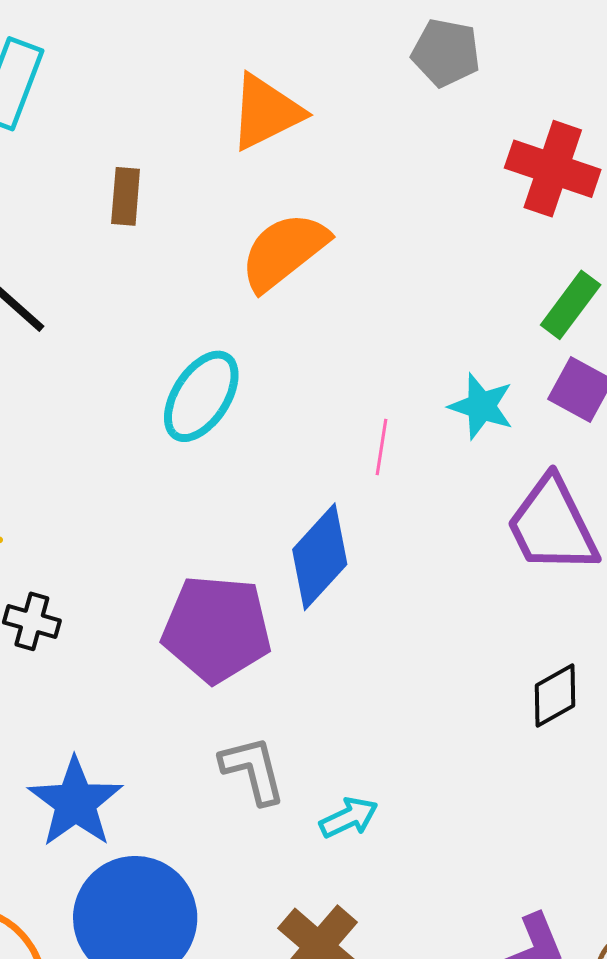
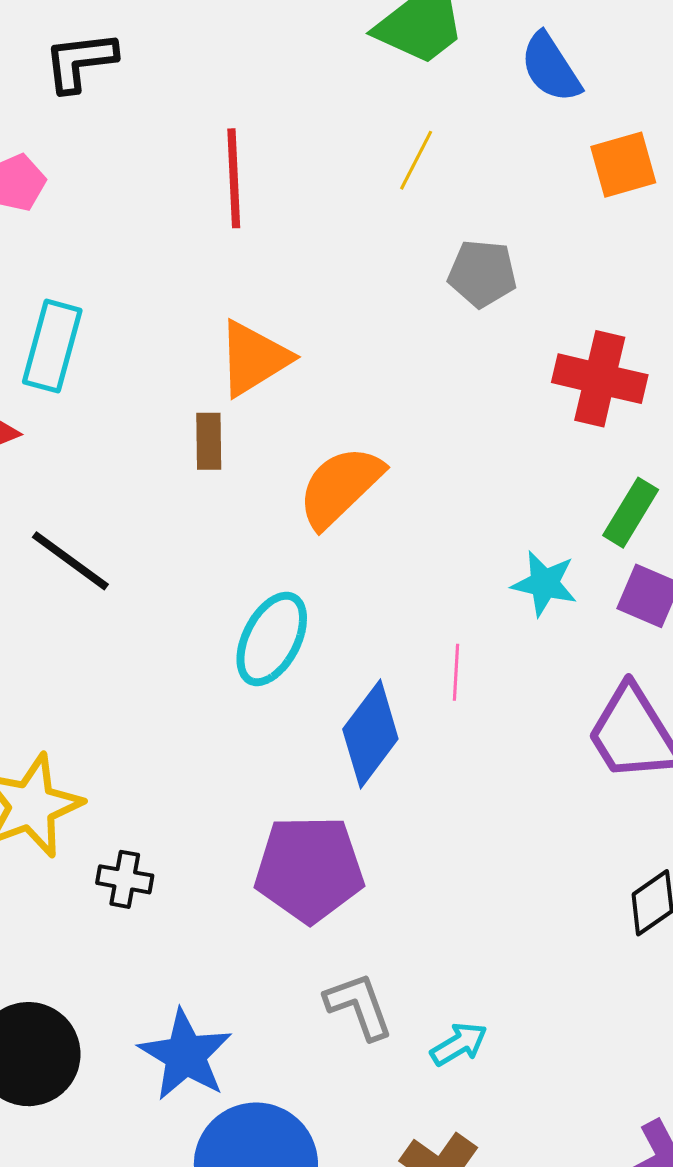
orange triangle: (266, 112) -> (254, 358), moved
brown rectangle: (126, 196) -> (209, 441), moved
cyan star: (481, 406) -> (544, 584), moved
blue diamond: (320, 557) -> (370, 734), moved

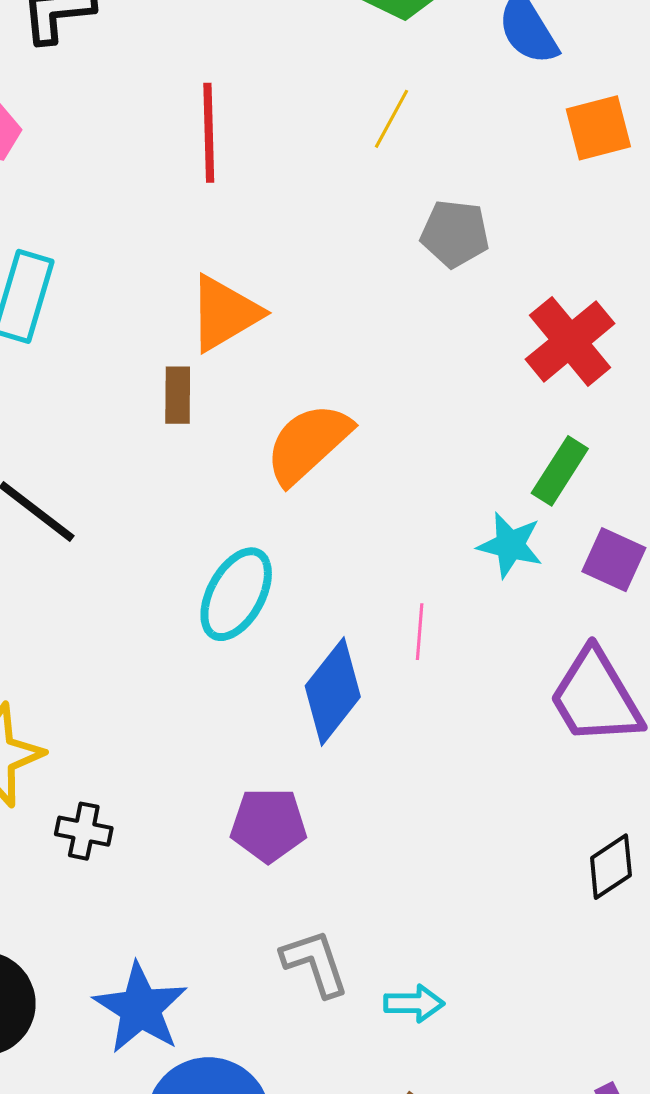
red cross: (600, 379) -> (570, 341), turned 36
green rectangle: (631, 513) -> (560, 471), moved
purple pentagon: (309, 869) -> (269, 825), size x0.7
cyan arrow: (459, 1044) -> (414, 1003), turned 30

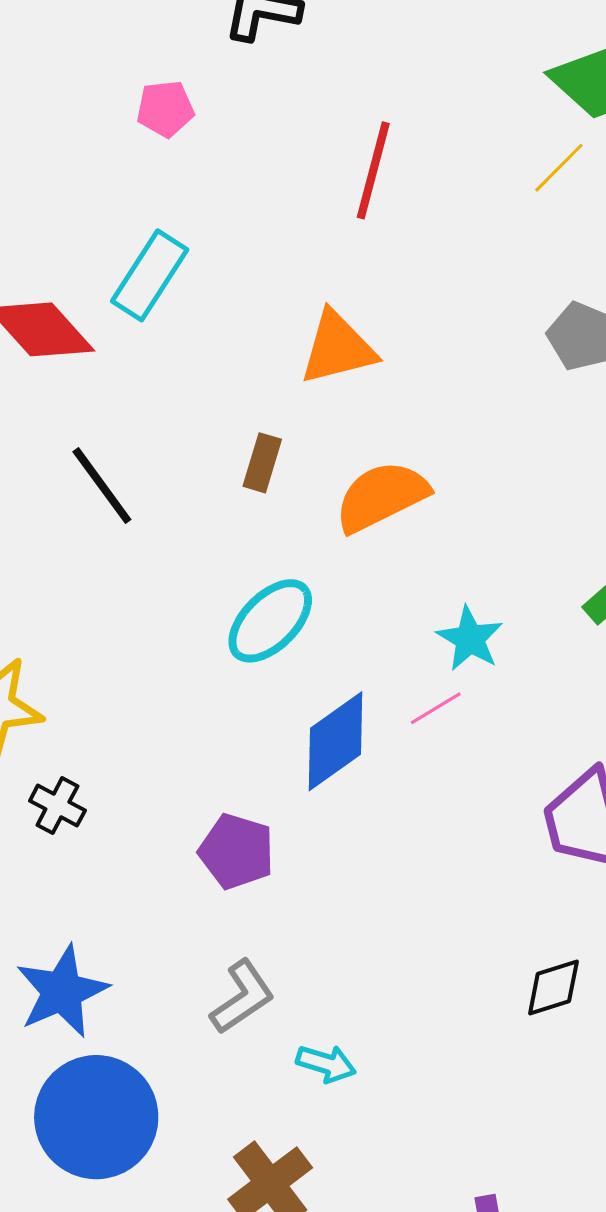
yellow line: (391, 119) -> (559, 168), moved
brown rectangle: (178, 395) -> (262, 463), moved
cyan star: (510, 545) -> (470, 639), moved
pink line: (420, 632) -> (436, 708), turned 38
gray L-shape: (315, 963) -> (242, 997), turned 58

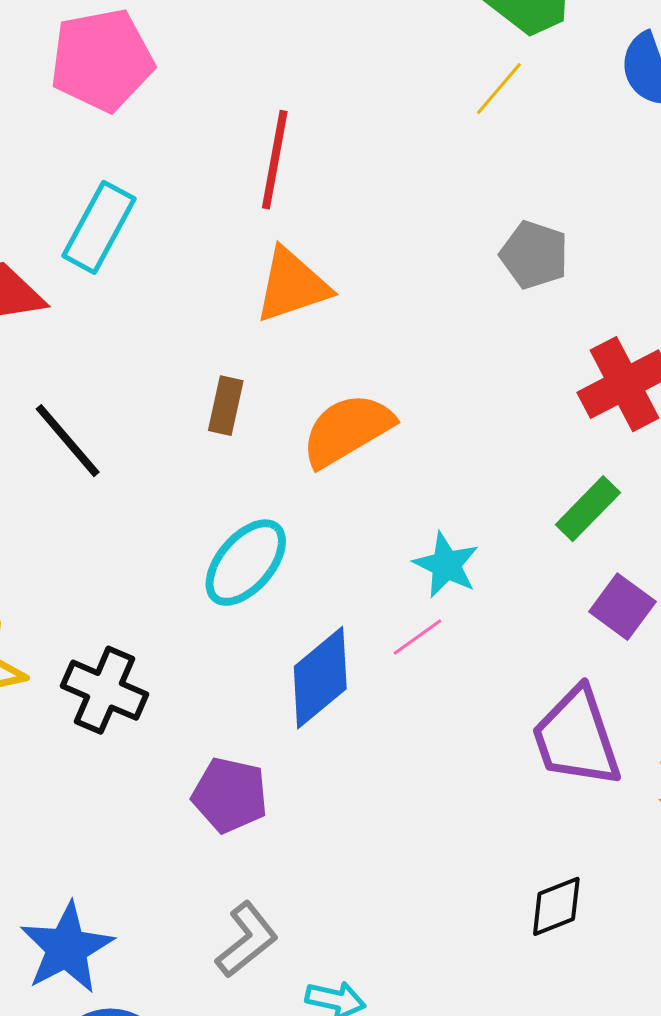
pink pentagon: (165, 109) -> (102, 60), size x1.8
red line: (373, 170) -> (275, 160), moved
black cross: (57, 806) -> (105, 690), moved, size x1.5

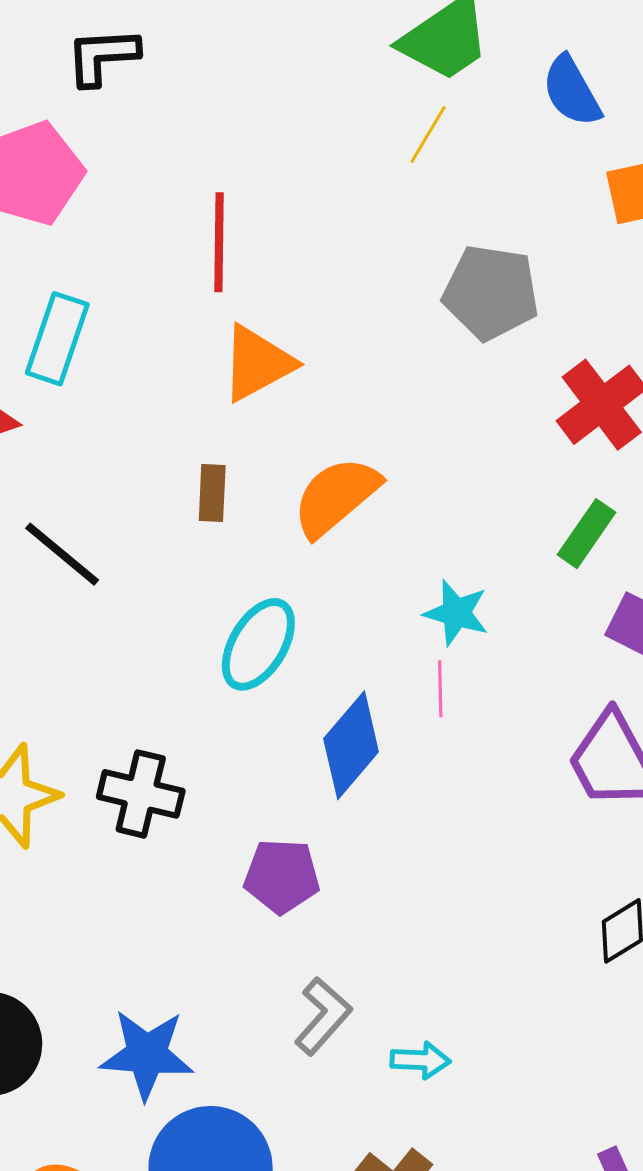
gray pentagon: (534, 255) -> (491, 292), size x1.4
pink line: (418, 637) -> (440, 689), turned -46
blue star: (67, 948) -> (147, 1054), turned -30

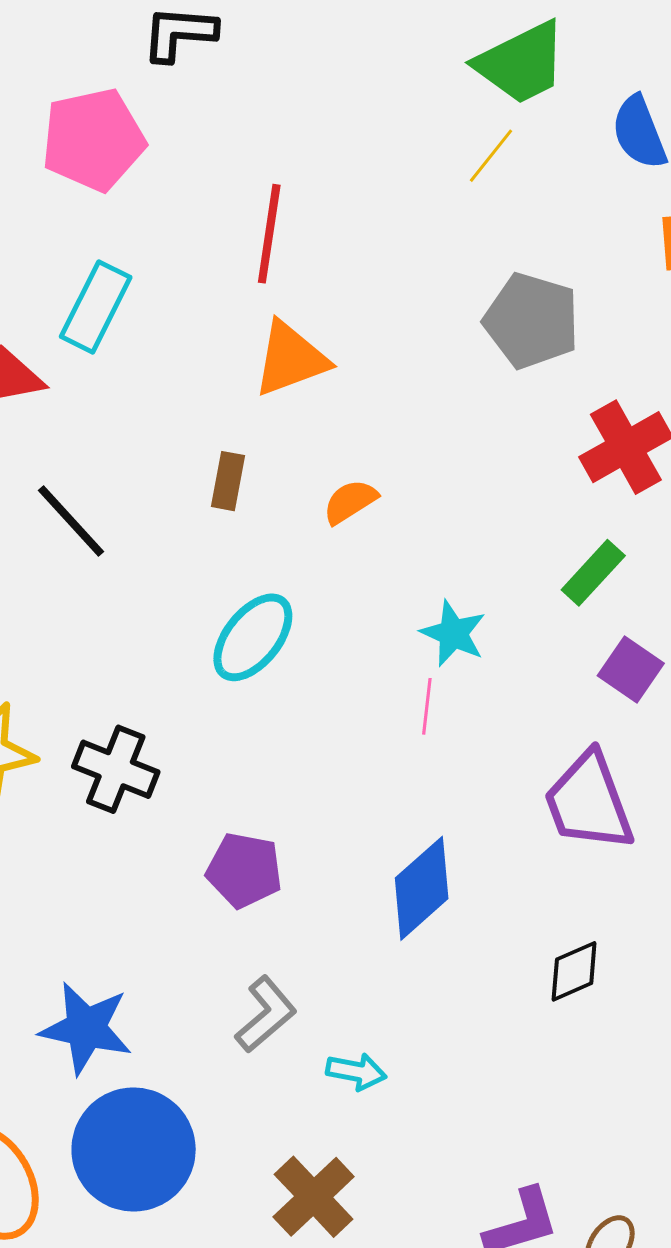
orange semicircle: (336, 497) -> (350, 502), size x0.6
blue diamond: (351, 745) -> (422, 888), moved

